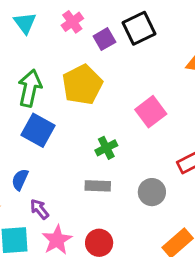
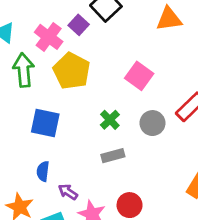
pink cross: (72, 22) -> (49, 37), moved, size x1.4
green arrow: (30, 88) -> (24, 70), moved
gray circle: (152, 192) -> (152, 123), moved

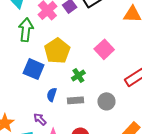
yellow pentagon: (72, 71) -> (57, 51), moved
gray circle: (152, 123) -> (106, 101), moved
blue semicircle: (43, 171) -> (52, 95), moved

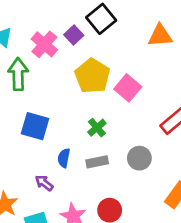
yellow pentagon: (57, 51) -> (92, 76), moved
purple arrow: (40, 119) -> (44, 183), moved

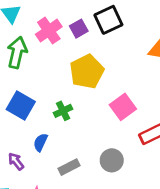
pink square: (128, 88) -> (123, 107), moved
green cross: (97, 128) -> (63, 111), moved
gray rectangle: (97, 162) -> (69, 167), moved, turned -30

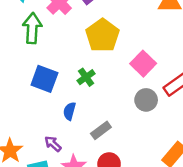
gray circle: (112, 160) -> (146, 100), moved
purple arrow: (16, 161) -> (53, 144), moved

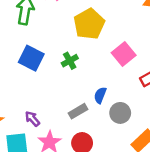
gray circle: (146, 100) -> (120, 113), moved
blue semicircle: (69, 111) -> (100, 95), moved

